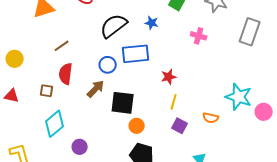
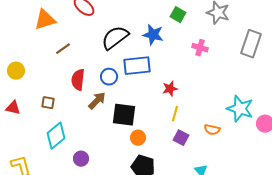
blue star: (152, 23) -> (153, 35), size x1.5
brown line: (62, 46) -> (63, 49), moved
red semicircle: (66, 74) -> (78, 80), moved

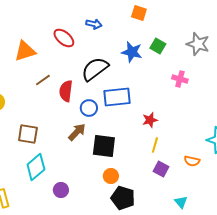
blue star: (153, 35) -> (132, 52), moved
red semicircle: (78, 80) -> (66, 91), moved
brown square: (48, 103) -> (28, 134), size x1.5
orange circle: (138, 138) -> (111, 176), moved

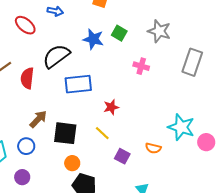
blue circle: (89, 108) -> (26, 146), moved
yellow line: (155, 145) -> (102, 133), moved, turned -63

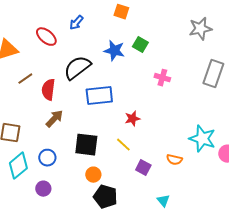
blue arrow: (55, 11) -> (76, 23), turned 119
gray star: (159, 31) -> (200, 29), moved, turned -30
brown arrow: (38, 119) -> (54, 119), moved

